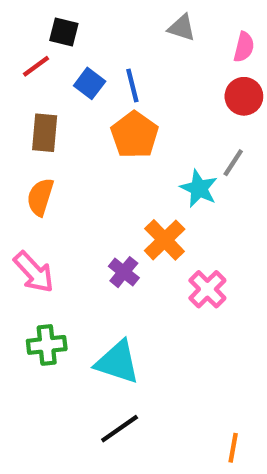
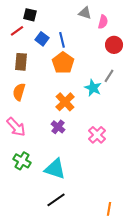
pink semicircle: (244, 47) -> (103, 22), moved
orange cross: (165, 240) -> (65, 102), moved
green cross: (47, 345) -> (22, 161), turned 36

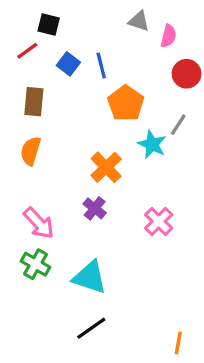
orange pentagon: (63, 63) -> (126, 103), moved
pink arrow: (16, 127) -> (39, 223), moved

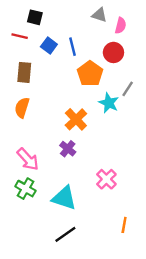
red line: (27, 51) -> (20, 36), turned 49
red circle: (187, 74) -> (113, 52), moved
pink cross: (159, 221) -> (106, 179), moved
orange line: (178, 343) -> (124, 225), moved

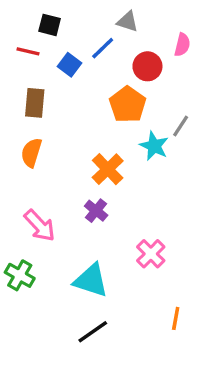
gray triangle: (99, 15) -> (128, 22), moved
pink semicircle: (121, 26) -> (182, 45), moved
blue line: (72, 47) -> (103, 48), moved, turned 60
red circle: (113, 52) -> (147, 66), moved
green cross: (25, 189) -> (20, 275), moved

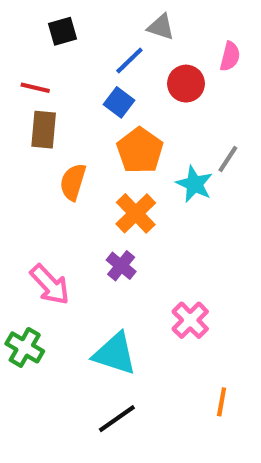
black square: (50, 25) -> (62, 31), turned -30
red line: (28, 51) -> (35, 88), moved
blue square: (70, 65) -> (119, 102), moved
orange pentagon: (128, 104) -> (140, 151), moved
orange semicircle: (31, 153) -> (73, 182), moved

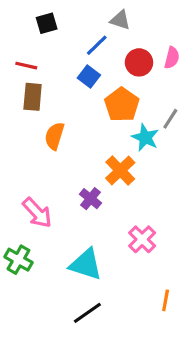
pink semicircle: (230, 56) -> (172, 58), moved
orange pentagon: (140, 151) -> (122, 105), moved
orange cross: (136, 213) -> (120, 170), moved

